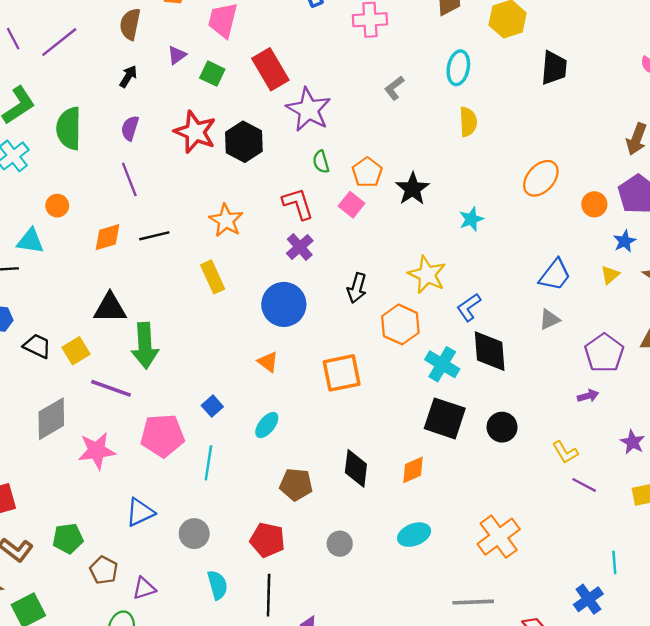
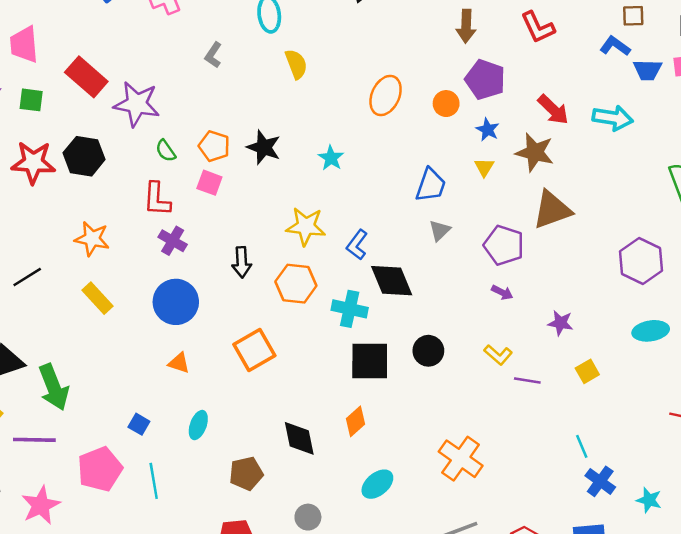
red L-shape: (298, 204) -> (157, 199), turned -141
purple arrow: (588, 396) -> (502, 292), turned 60
blue cross: (588, 599) -> (600, 481), moved

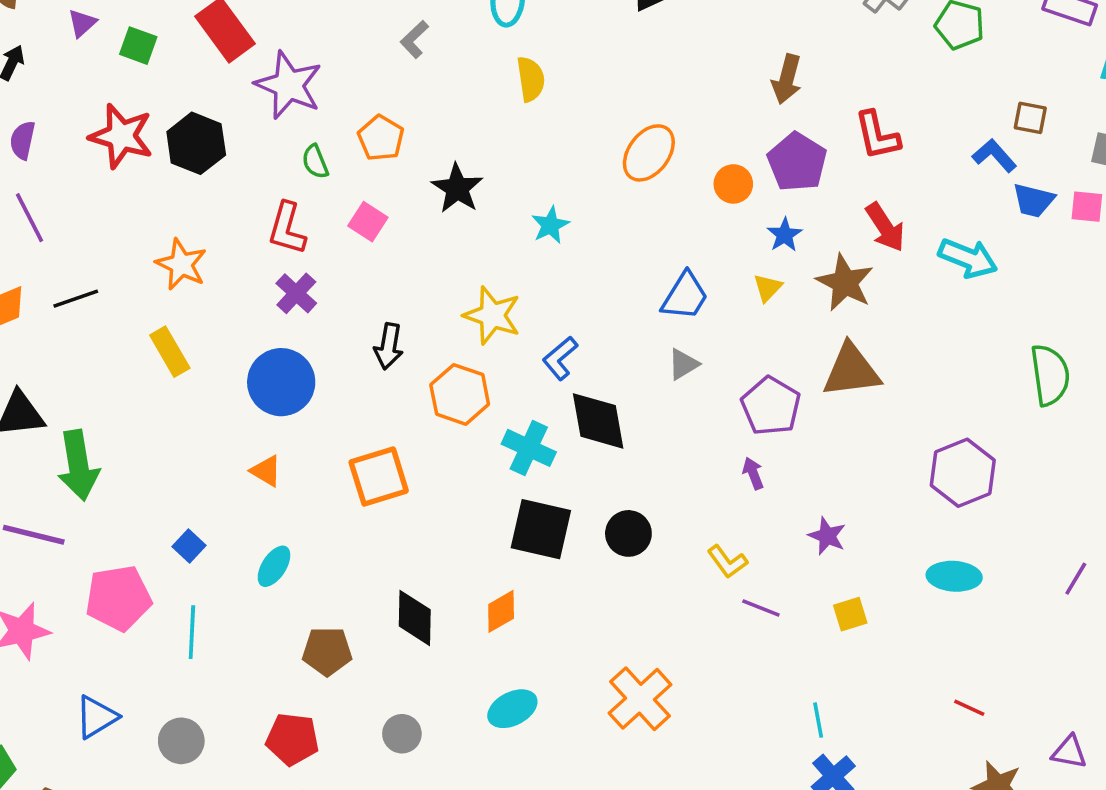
red L-shape: (538, 27) -> (877, 135), moved
orange pentagon: (214, 146) -> (381, 138), moved
purple arrow: (502, 292) -> (753, 473), turned -150

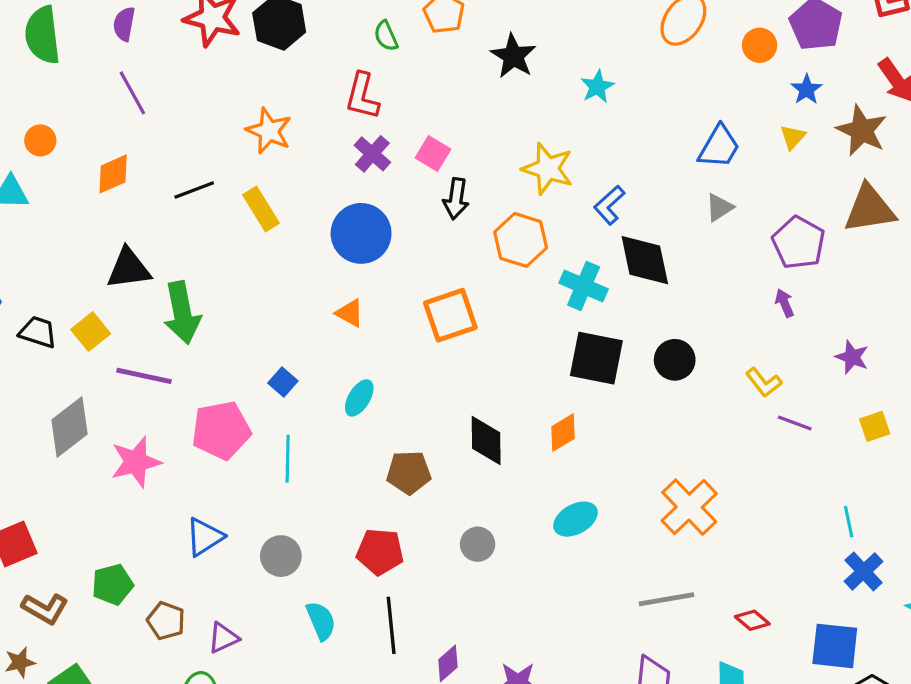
pink square: (368, 222) -> (433, 153), moved
black line: (76, 299) -> (194, 190), moved

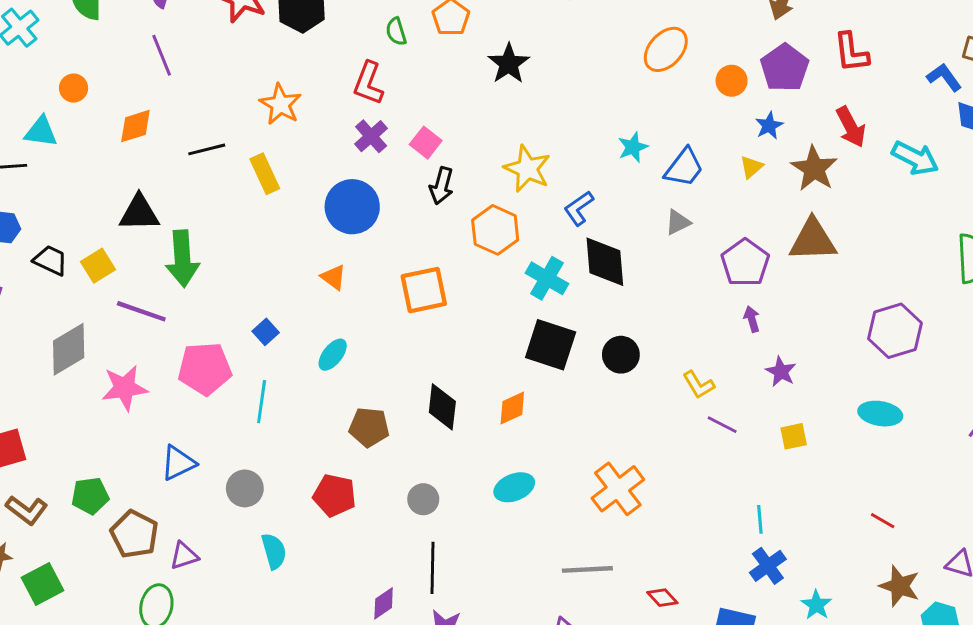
cyan star: (597, 87) -> (633, 147), moved
purple arrow: (785, 303) -> (752, 319), moved
brown pentagon: (166, 621) -> (134, 534), size x1.4
black line: (391, 625) -> (433, 568), moved

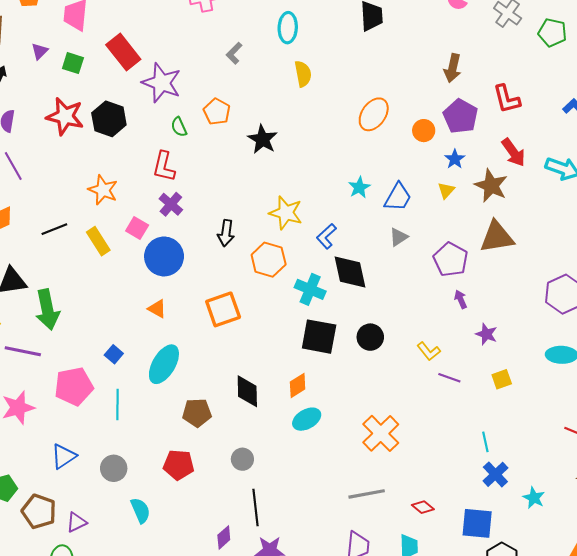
pink square: (426, 143) -> (137, 228), moved
cyan ellipse: (333, 355) -> (164, 364), size x1.6
cyan ellipse: (514, 487) -> (307, 419), moved

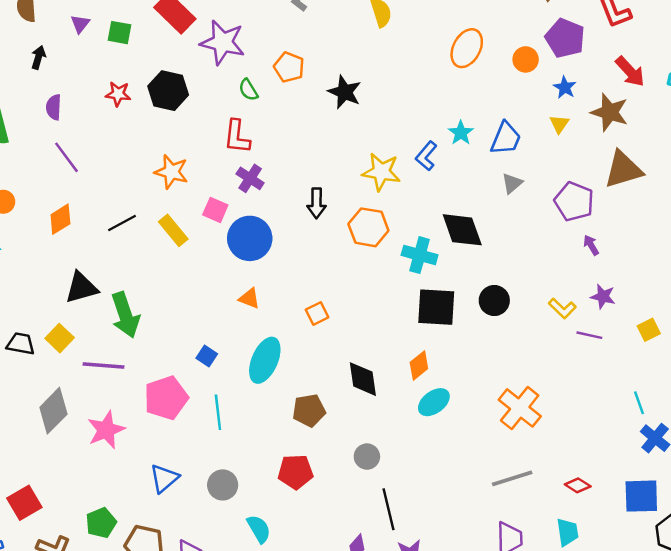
red star: (65, 116) -> (118, 94), size x0.6
blue L-shape: (326, 236) -> (426, 156), moved
orange square: (223, 309) -> (317, 314), moved, size x0.6
purple star: (486, 334) -> (603, 297), moved

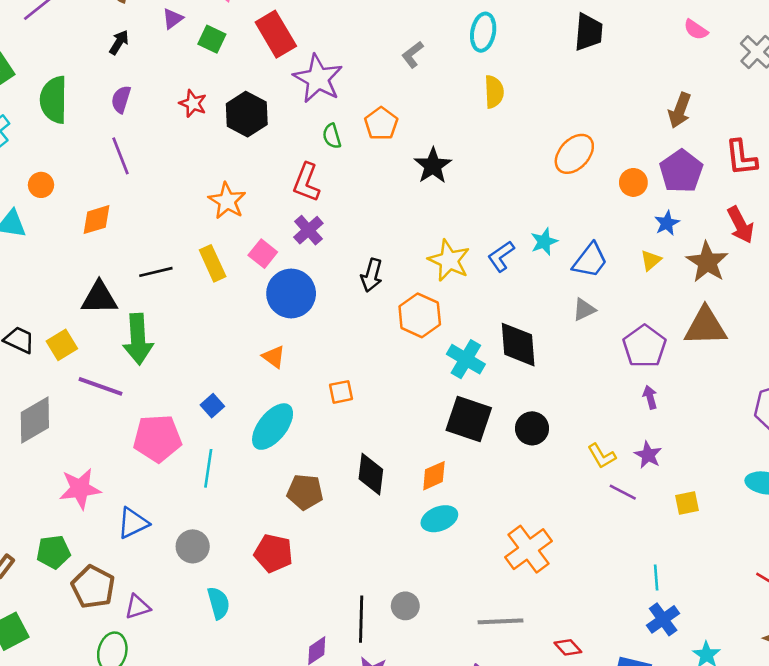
black line: (122, 223) -> (156, 272), moved
pink star: (106, 430) -> (80, 489), moved
gray circle: (367, 457) -> (405, 606), moved

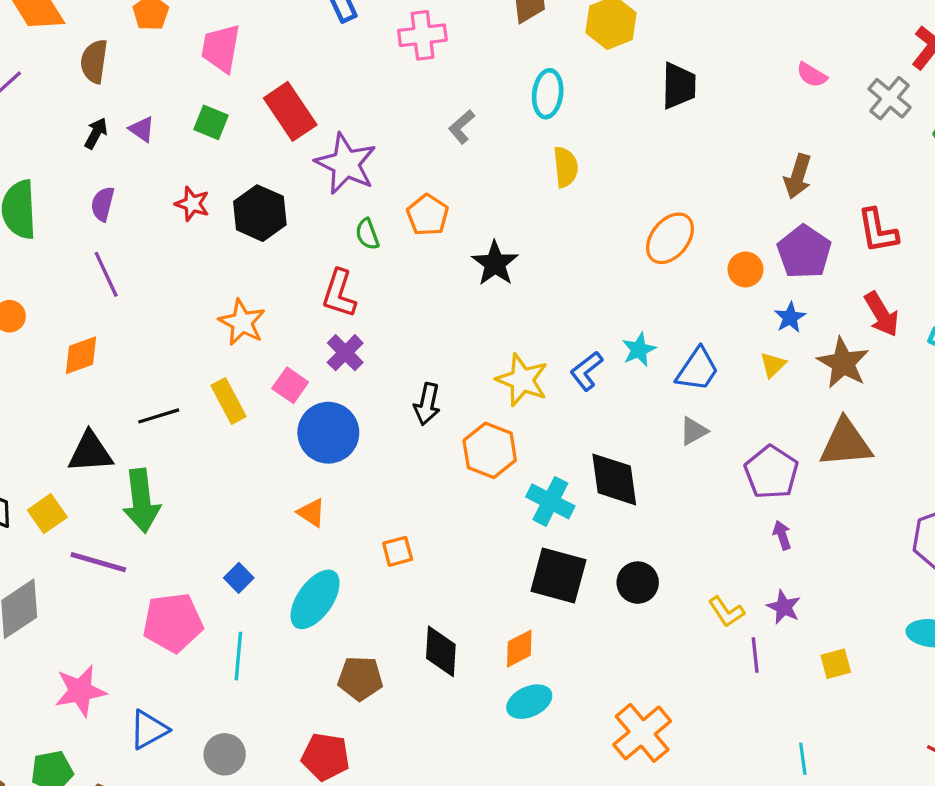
purple triangle: (173, 19) -> (142, 129), moved, turned -45
purple line: (623, 492) -> (755, 655), turned 60

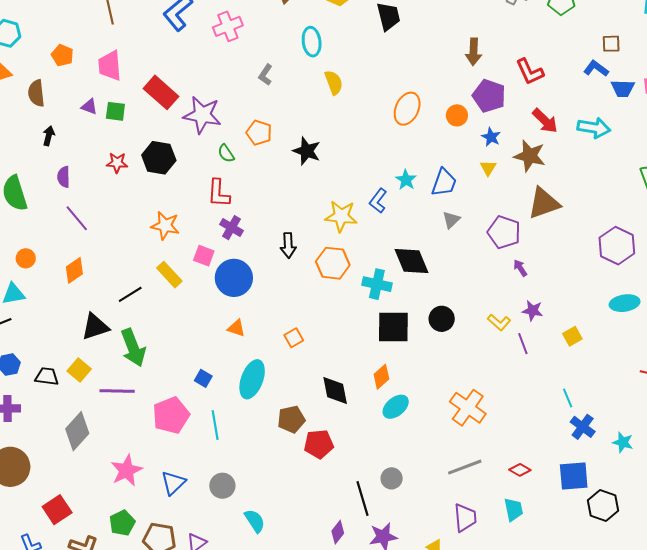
purple triangle: (142, 129) -> (89, 107), moved
red pentagon: (325, 757) -> (319, 444), moved

